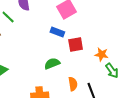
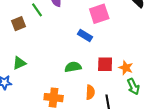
red square: (76, 45) -> (105, 64), moved

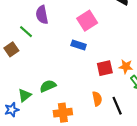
green triangle: (19, 63) -> (25, 95), moved
green semicircle: (73, 67) -> (48, 86), moved

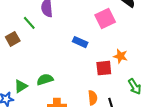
pink square: (87, 21) -> (105, 18), moved
orange star: (126, 66) -> (120, 56), moved

